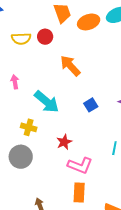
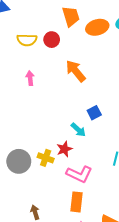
pink arrow: (15, 82) -> (30, 78), moved
cyan arrow: (47, 102) -> (78, 130), moved, size x0.6
yellow cross: (29, 127) -> (46, 158), moved

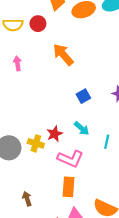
cyan arrow: (78, 130) -> (82, 128), moved

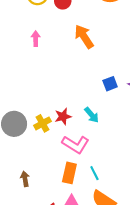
blue square: (83, 96) -> (110, 84), moved
cyan line: (107, 142) -> (94, 173), moved, turned -48
yellow cross: (36, 143) -> (42, 123), turned 35

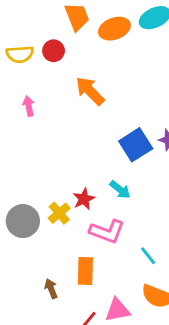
blue square: (110, 84) -> (136, 145), size x1.6
orange rectangle: (69, 173) -> (85, 271), moved
cyan line: (94, 173) -> (148, 256), moved

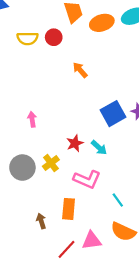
orange arrow: (90, 91) -> (80, 70), size x0.7
pink arrow: (29, 106) -> (32, 119), moved
red star: (84, 199) -> (75, 143), moved

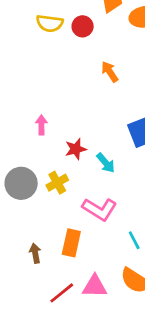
red star: (75, 143) -> (76, 149), moved
cyan arrow: (99, 148) -> (106, 163), moved

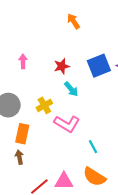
red star: (76, 149) -> (62, 66), moved
yellow cross: (57, 183) -> (44, 105), moved
orange rectangle: (71, 243) -> (22, 134), moved

